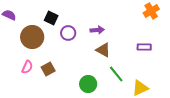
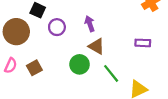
purple arrow: (97, 30) -> (90, 24), turned -104
green circle: (88, 84) -> (80, 64), moved

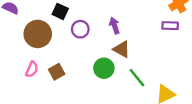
purple rectangle: (143, 43) -> (170, 26), moved

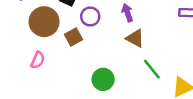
green circle: (104, 68) -> (103, 79), moved
brown square: (57, 72) -> (74, 37), moved

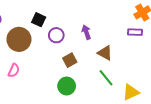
brown square: (74, 37) -> (70, 60), moved
brown triangle: (135, 38) -> (105, 53), moved

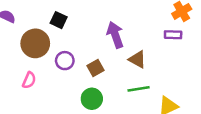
purple arrow: (86, 32) -> (115, 35), size x1.5
purple circle: (56, 35) -> (65, 61), moved
green line: (106, 78) -> (139, 89), turned -60

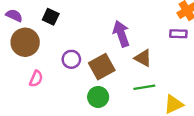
black square: (59, 20) -> (51, 17), moved
brown circle: (35, 43) -> (25, 42), moved
brown square: (96, 68) -> (102, 67), size x1.5

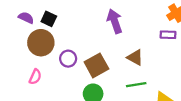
purple semicircle: (14, 15) -> (26, 18), moved
purple arrow: (121, 34) -> (115, 21), moved
brown circle: (25, 42) -> (41, 43), moved

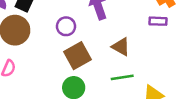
purple circle: (68, 59) -> (66, 26), moved

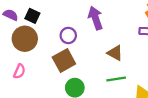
brown square: (77, 56) -> (64, 60), moved

